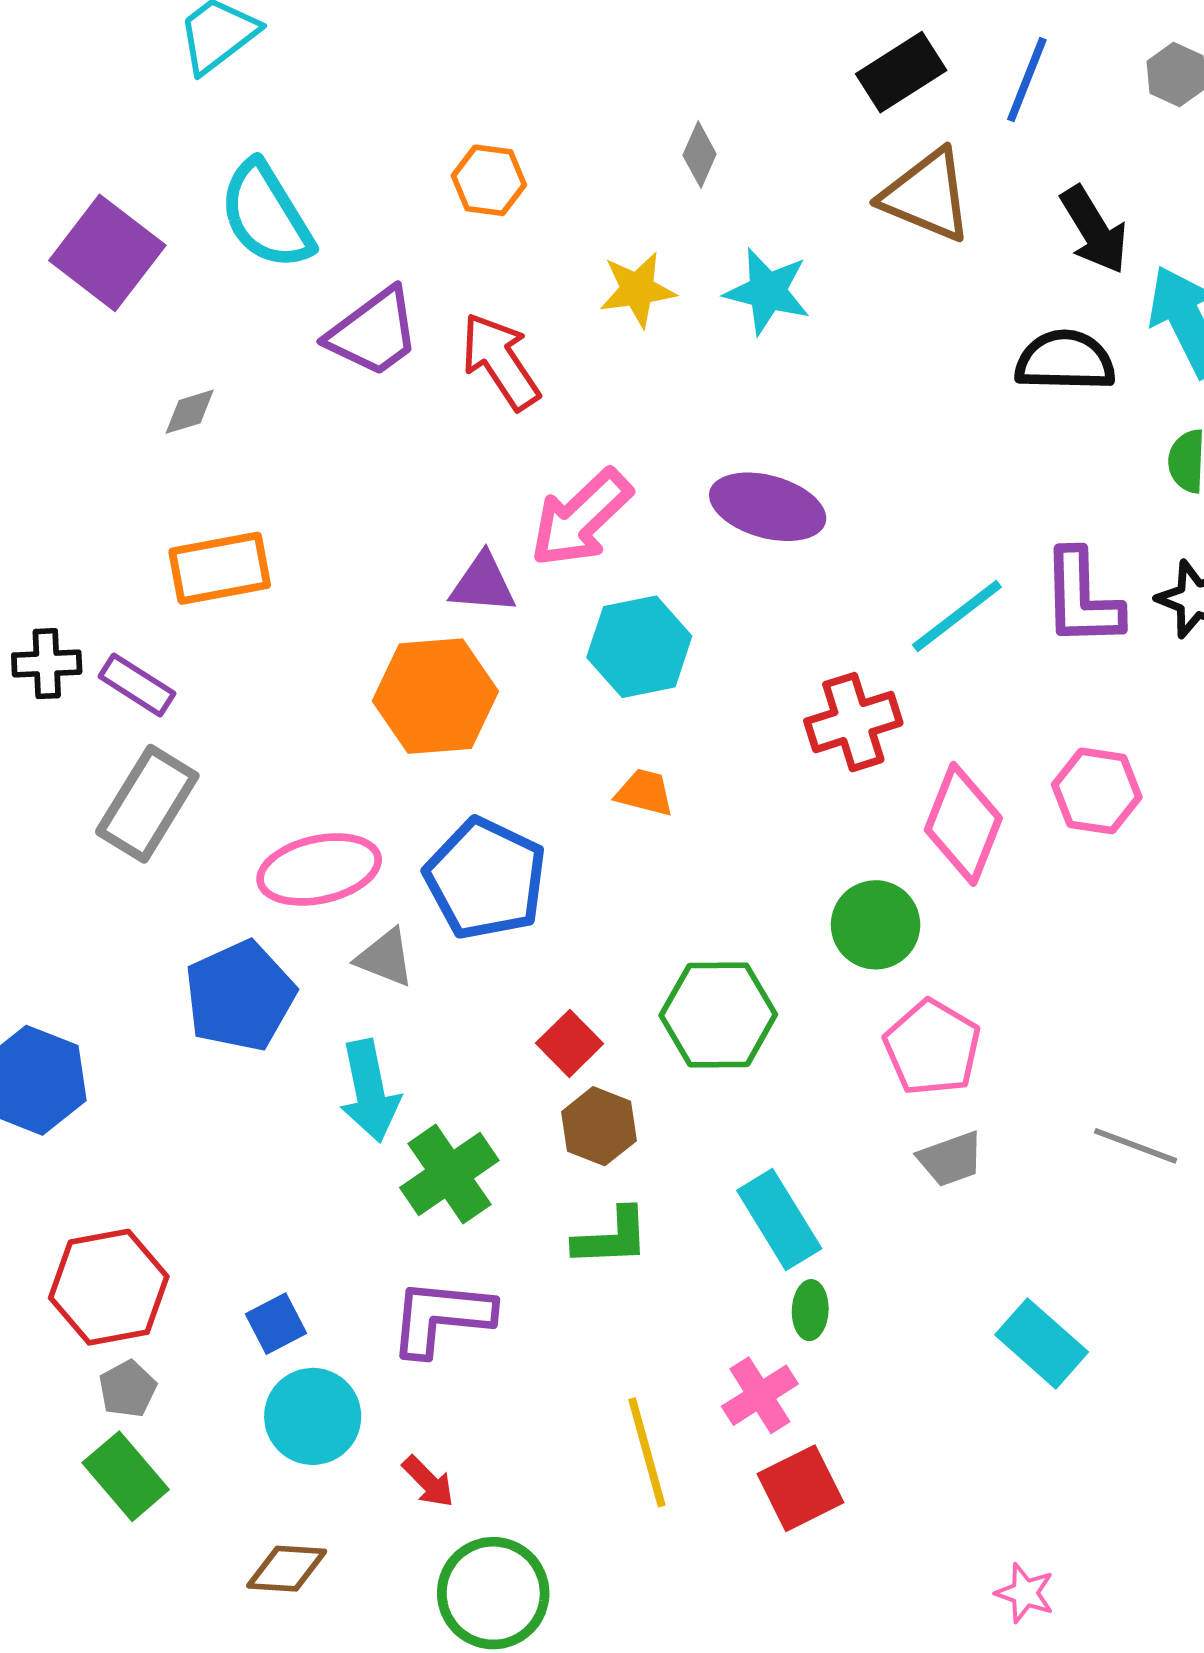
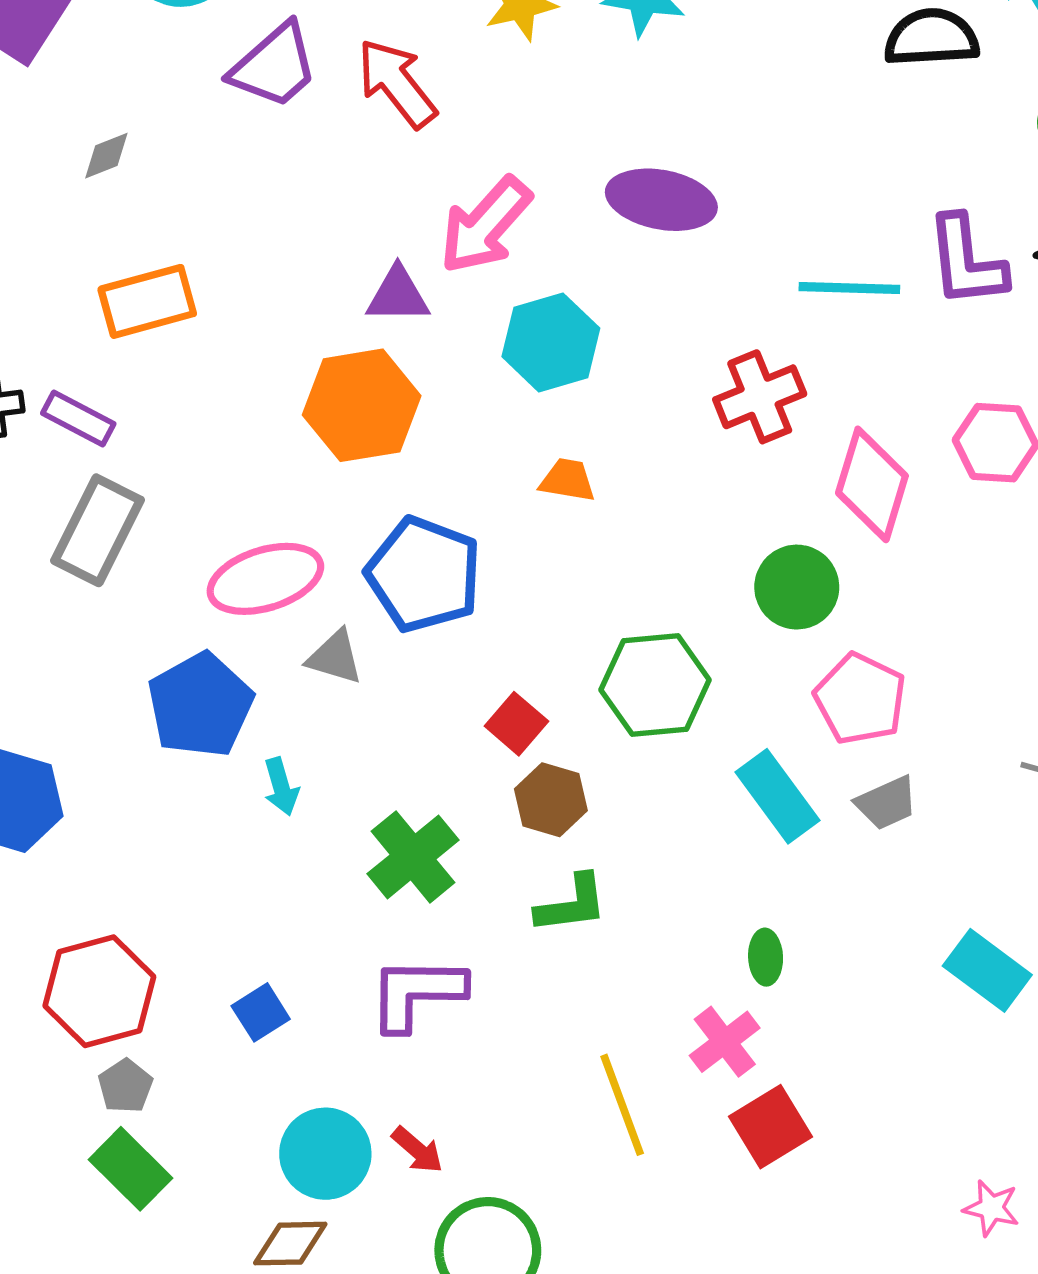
cyan line: (957, 616) -> (849, 288), turned 44
cyan arrow: (370, 1091) -> (281, 787), moved, size x0.6
cyan rectangle: (779, 1219) -> (778, 796), moved
cyan circle: (313, 1416) -> (325, 1154), moved

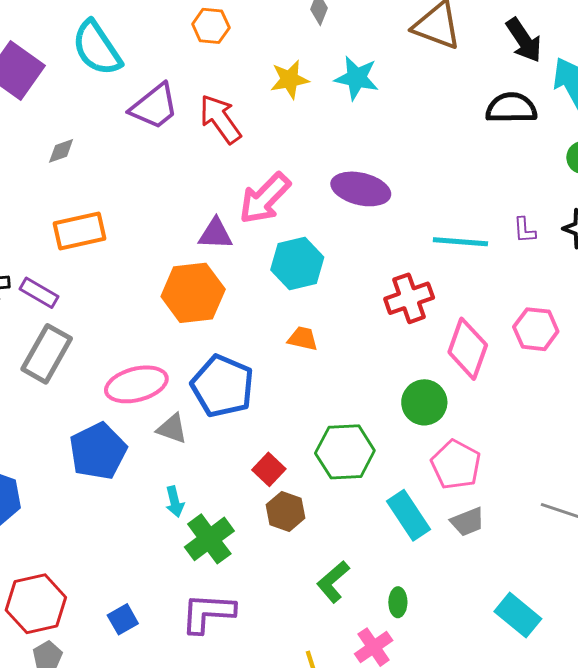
purple L-shape: (966, 261) -> (525, 230), size x0.5
cyan arrow: (281, 787) -> (175, 502), moved
green L-shape: (572, 904) -> (333, 582), moved, turned 144

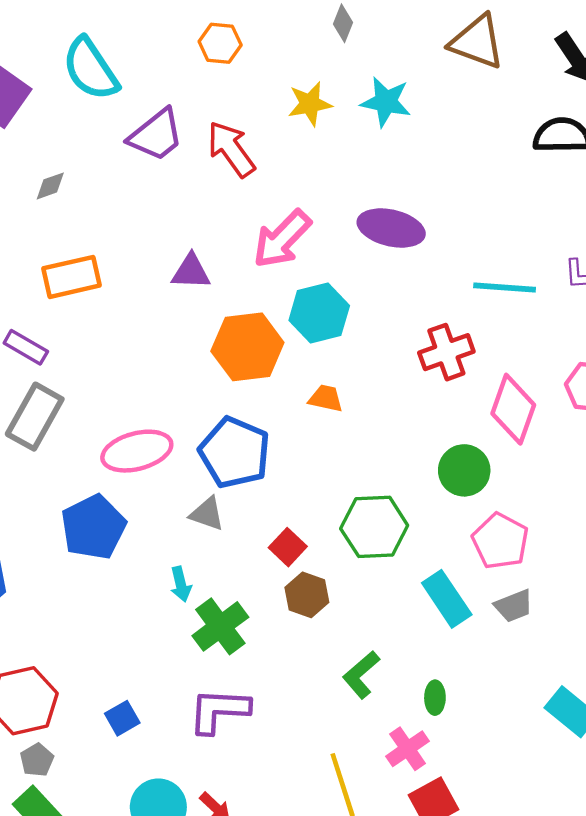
purple triangle: (215, 234) -> (191, 272), moved
orange hexagon: (193, 293) -> (247, 347), moved
gray triangle: (172, 429) -> (207, 514), moved

